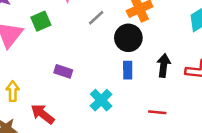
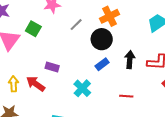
green square: (41, 21) -> (33, 29), turned -35
blue rectangle: (128, 70) -> (102, 64), turned 56
red arrow: (42, 114) -> (36, 84), moved

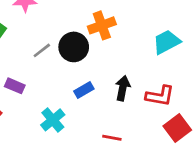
gray line: (76, 25) -> (42, 50), moved
black circle: (102, 39) -> (74, 47), moved

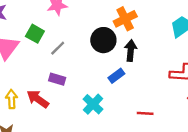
gray line: (42, 50) -> (58, 48), moved
black arrow: (123, 88) -> (131, 50), moved

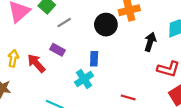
black arrow: (131, 50) -> (150, 42), moved
blue rectangle: (116, 76) -> (94, 59), moved, turned -64

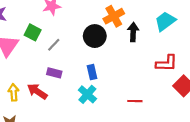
black arrow: (150, 42) -> (133, 32), moved

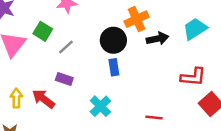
black arrow: (133, 32) -> (158, 39), turned 72
blue rectangle: (92, 72) -> (114, 67), moved

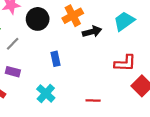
black circle: (113, 40) -> (38, 19), moved

